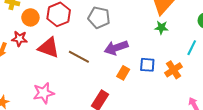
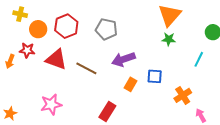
orange cross: (174, 70) -> (183, 95), moved

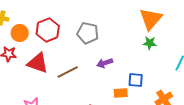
purple arrow: (123, 59) -> (105, 63), size x0.7
brown line: (86, 68) -> (68, 72), turned -55
orange rectangle: (131, 84) -> (121, 93), moved, turned 56

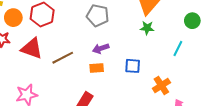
gray pentagon: (88, 33) -> (98, 16), moved
orange rectangle: (121, 93) -> (97, 68), moved

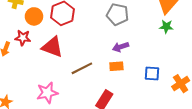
brown line: (63, 58) -> (82, 68), moved
blue square: (133, 66) -> (152, 73), moved

